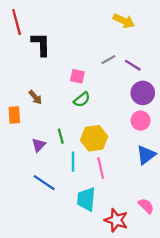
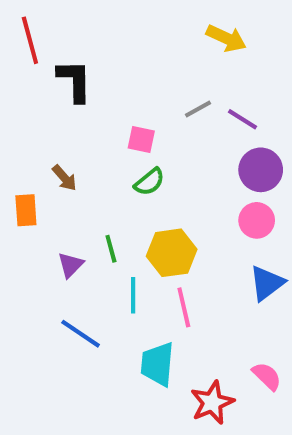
red star: (116, 220) -> (212, 403), turned 30

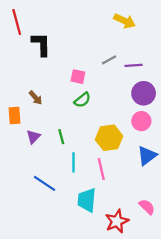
purple line: (242, 119) -> (134, 65), turned -36
yellow hexagon: (172, 253) -> (109, 138), moved
purple triangle: (70, 265) -> (33, 137), moved

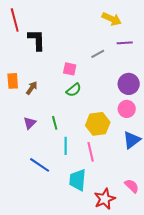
purple line: (134, 65) -> (125, 43), moved
brown arrow: (36, 98) -> (32, 88), turned -104
orange rectangle: (14, 116) -> (13, 81), moved

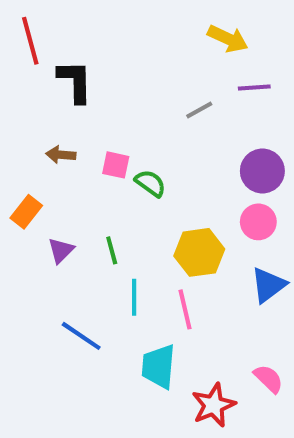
pink square: (70, 69) -> (116, 165), moved
orange rectangle: (13, 81) -> (26, 212), moved, turned 42
brown arrow: (32, 88) -> (61, 155), moved, turned -120
green semicircle: (74, 90) -> (150, 183), turned -105

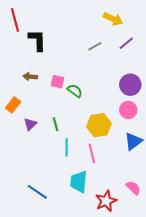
purple line: (254, 88) -> (126, 43), turned -35
gray line: (199, 110) -> (95, 46), moved
blue line: (81, 336) -> (37, 192), moved

